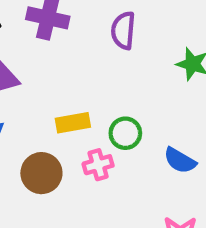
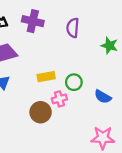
brown circle: (41, 173) -> (41, 112), moved

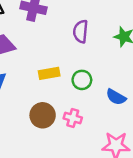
purple semicircle: (73, 28) -> (81, 31), moved
pink cross: (59, 99) -> (73, 118), moved, turned 32

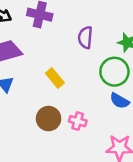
yellow rectangle: (49, 73) -> (55, 78), turned 60
green circle: (82, 80) -> (114, 72), moved, size x1.5

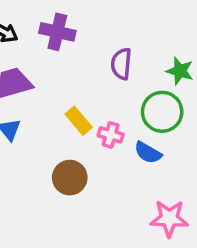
blue semicircle: (120, 101) -> (148, 153), moved
pink cross: (78, 121) -> (111, 135), moved

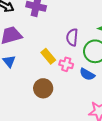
purple semicircle: (121, 64) -> (72, 37), moved

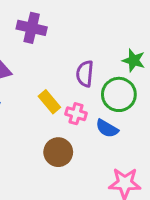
brown circle: (43, 88) -> (58, 152), moved

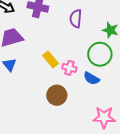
purple semicircle: (85, 74) -> (76, 19), moved

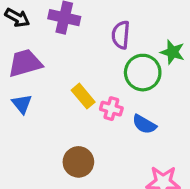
green circle: (100, 54) -> (143, 73), moved
brown circle: (57, 95) -> (78, 162), moved

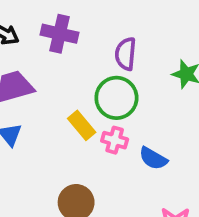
green circle: (143, 73) -> (116, 98), moved

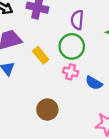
yellow rectangle: (82, 125) -> (41, 55), moved

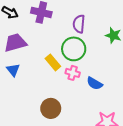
yellow rectangle: (41, 55) -> (53, 62), moved

